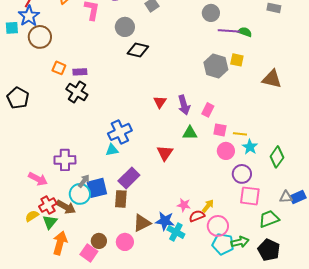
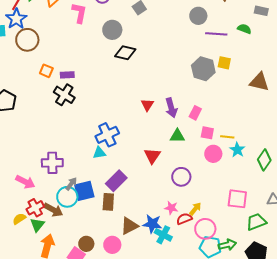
green semicircle: (245, 32) -> (244, 29), moved
purple circle: (242, 174) -> (181, 177), moved

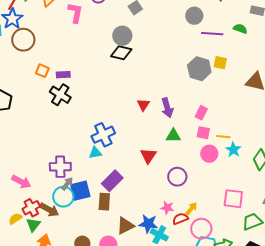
gray circle: (112, 30) -> (122, 36), moved
pink rectangle: (195, 113) -> (201, 113), moved
purple cross: (52, 163) -> (60, 167), moved

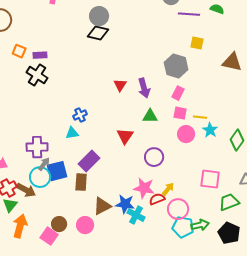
gray hexagon: (199, 69) -> (176, 66), moved
blue cross: (103, 135) -> (80, 115), size x0.6
pink star: (167, 208) -> (144, 188), size x1.5

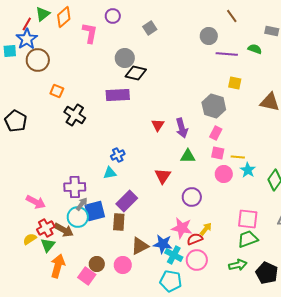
gray circle: (99, 16) -> (125, 58), moved
purple rectangle: (40, 55) -> (118, 95), moved, size x1.6
green trapezoid: (229, 202) -> (248, 239), moved
pink circle: (178, 209) -> (197, 260), moved
cyan pentagon: (183, 227) -> (171, 281), moved

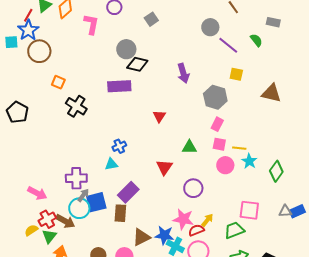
green semicircle: (255, 49) -> (256, 40), turned 32
purple line: (227, 54) -> (228, 45), turned 35
purple arrow: (182, 128) -> (183, 73), moved
green trapezoid: (248, 239) -> (234, 230), moved

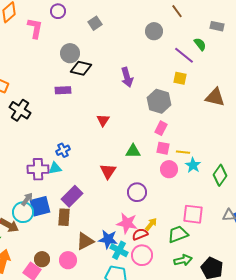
purple line: (228, 45) -> (184, 55), moved
purple rectangle: (119, 86) -> (63, 90), size x0.7
purple cross: (76, 178) -> (38, 169), moved

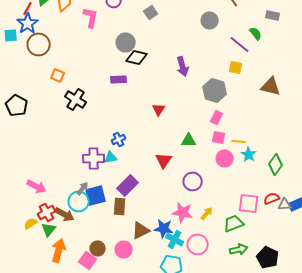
red semicircle: (140, 234) -> (272, 198), moved

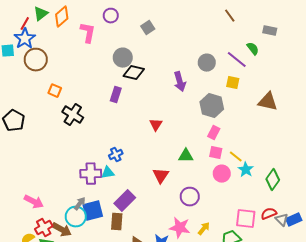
gray circle: (210, 20) -> (207, 63), moved
purple rectangle: (119, 79) -> (116, 95), turned -70
yellow line: (239, 141) -> (236, 157), turned 32
gray triangle: (285, 204) -> (282, 220), turned 48

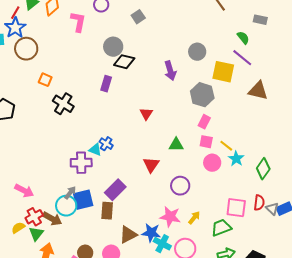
purple line: (237, 60) -> (242, 58), moved
yellow square: (233, 83) -> (223, 72), size x1.6
blue cross: (116, 155) -> (106, 144), turned -32
cyan triangle: (108, 173) -> (95, 150), moved, turned 32
red semicircle: (269, 214) -> (259, 203), turned 119

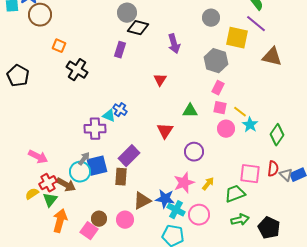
purple arrow: (170, 71) -> (174, 44), moved
pink star: (170, 217) -> (184, 183), turned -30

